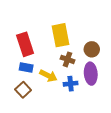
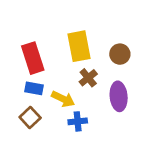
brown circle: (92, 49) -> (120, 54), moved
brown cross: (68, 59) -> (88, 78), turned 32
blue cross: (71, 84) -> (78, 121), moved

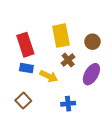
purple ellipse: (119, 96) -> (91, 74), turned 35
brown square: (30, 117) -> (23, 101), moved
blue cross: (78, 121) -> (68, 104), moved

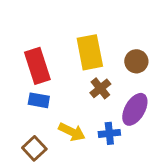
yellow arrow: (49, 76) -> (72, 132), moved
blue cross: (68, 104) -> (109, 133), moved

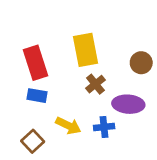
brown circle: (136, 61) -> (141, 63), moved
purple ellipse: (135, 109) -> (128, 104), turned 64

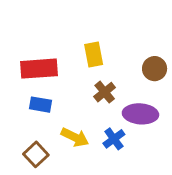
yellow rectangle: (85, 50) -> (94, 55), size x0.7
red rectangle: (36, 63) -> (39, 69), turned -76
blue cross: (104, 127) -> (114, 139), turned -30

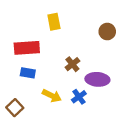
yellow rectangle: (94, 55) -> (54, 22), moved
brown circle: (155, 69) -> (107, 32), moved
brown square: (36, 154) -> (15, 108), moved

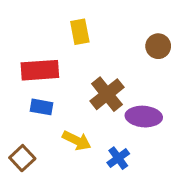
brown cross: (72, 64) -> (107, 94), size x1.5
blue cross: (79, 97) -> (118, 158), moved

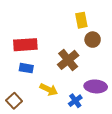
yellow rectangle: (80, 32) -> (81, 20), moved
brown circle: (158, 46) -> (93, 40), moved
purple ellipse: (144, 117) -> (96, 86), moved

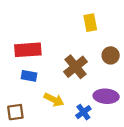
brown circle: (93, 40) -> (111, 55), moved
brown square: (14, 101) -> (15, 112), turned 35

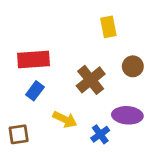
blue rectangle: (29, 76) -> (35, 91), turned -63

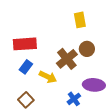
brown circle: (133, 66) -> (87, 49), moved
yellow arrow: (65, 119) -> (48, 77), moved
brown square: (19, 134) -> (26, 100), moved, turned -35

